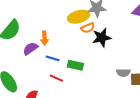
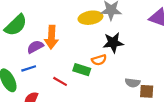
orange semicircle: (88, 28) -> (99, 60), moved
orange arrow: (44, 38) -> (51, 37), size x1.5
blue line: (53, 58) -> (29, 68), moved, turned -40

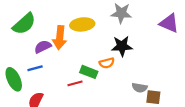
yellow ellipse: (90, 18) -> (82, 24), moved
red line: (60, 81) -> (75, 83), moved, turned -48

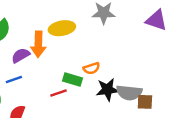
black star: (122, 46) -> (108, 90), moved
gray semicircle: (140, 88) -> (129, 93), size x1.5

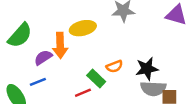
green rectangle: (73, 79) -> (96, 79), turned 30
black star: (108, 90) -> (147, 69), moved

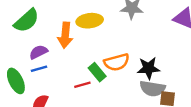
purple semicircle: (43, 58) -> (38, 52), moved
orange semicircle: (114, 66) -> (117, 62), size x1.5

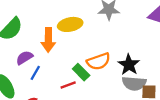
black star: (148, 68) -> (129, 65), turned -30
blue line: (39, 69) -> (35, 73), moved, turned -40

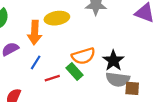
green rectangle: (81, 72) -> (74, 72), moved
blue line: (35, 73) -> (36, 62), moved

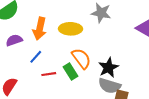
yellow ellipse: (57, 18) -> (71, 29), moved
orange semicircle: (83, 56) -> (81, 58), turned -120

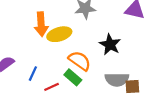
orange arrow: (40, 29) -> (41, 24), moved
black star: (108, 68) -> (110, 44), moved

